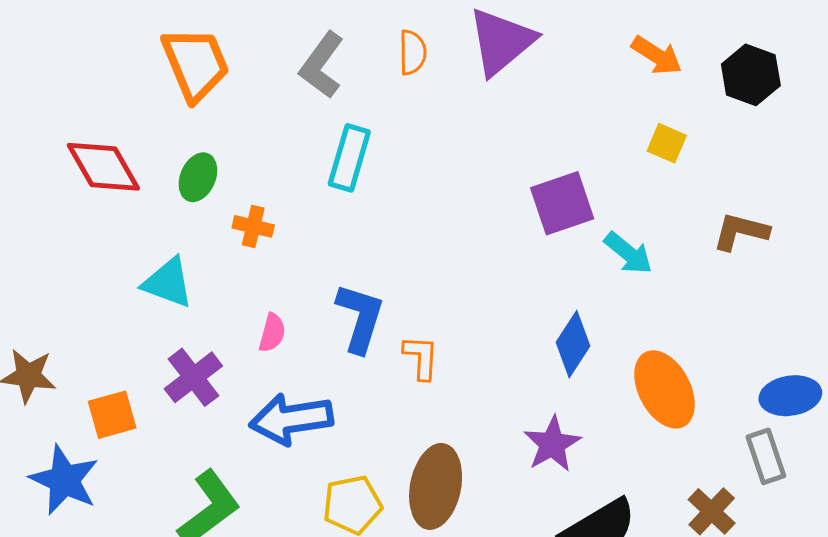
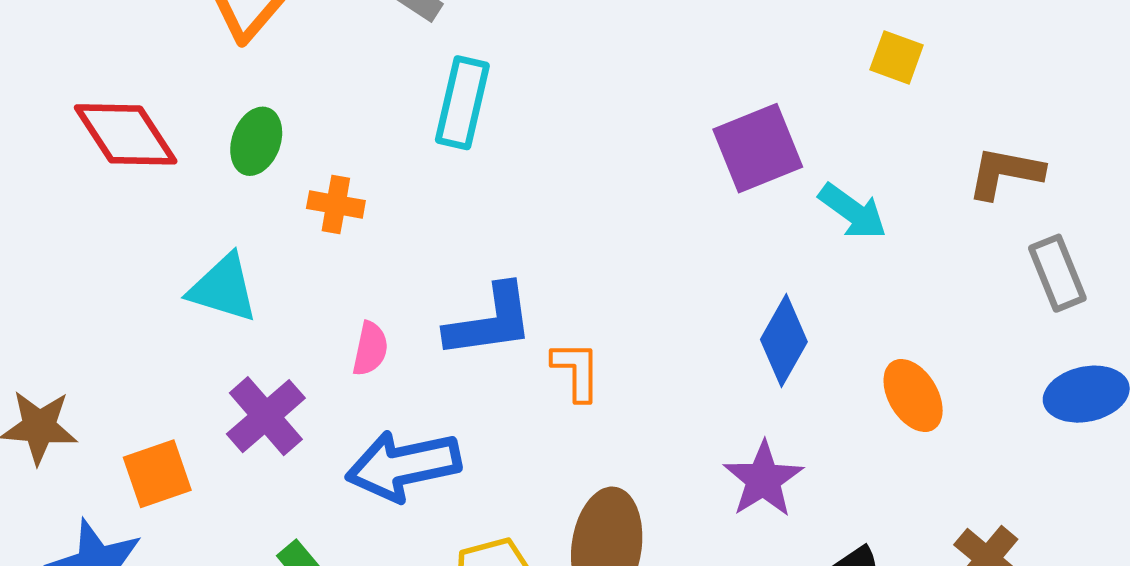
blue L-shape: (360, 318) -> (490, 321), turned 68
orange ellipse: (665, 389) -> (913, 395), size x0.7
gray rectangle: (766, 456) -> (1057, 273), moved

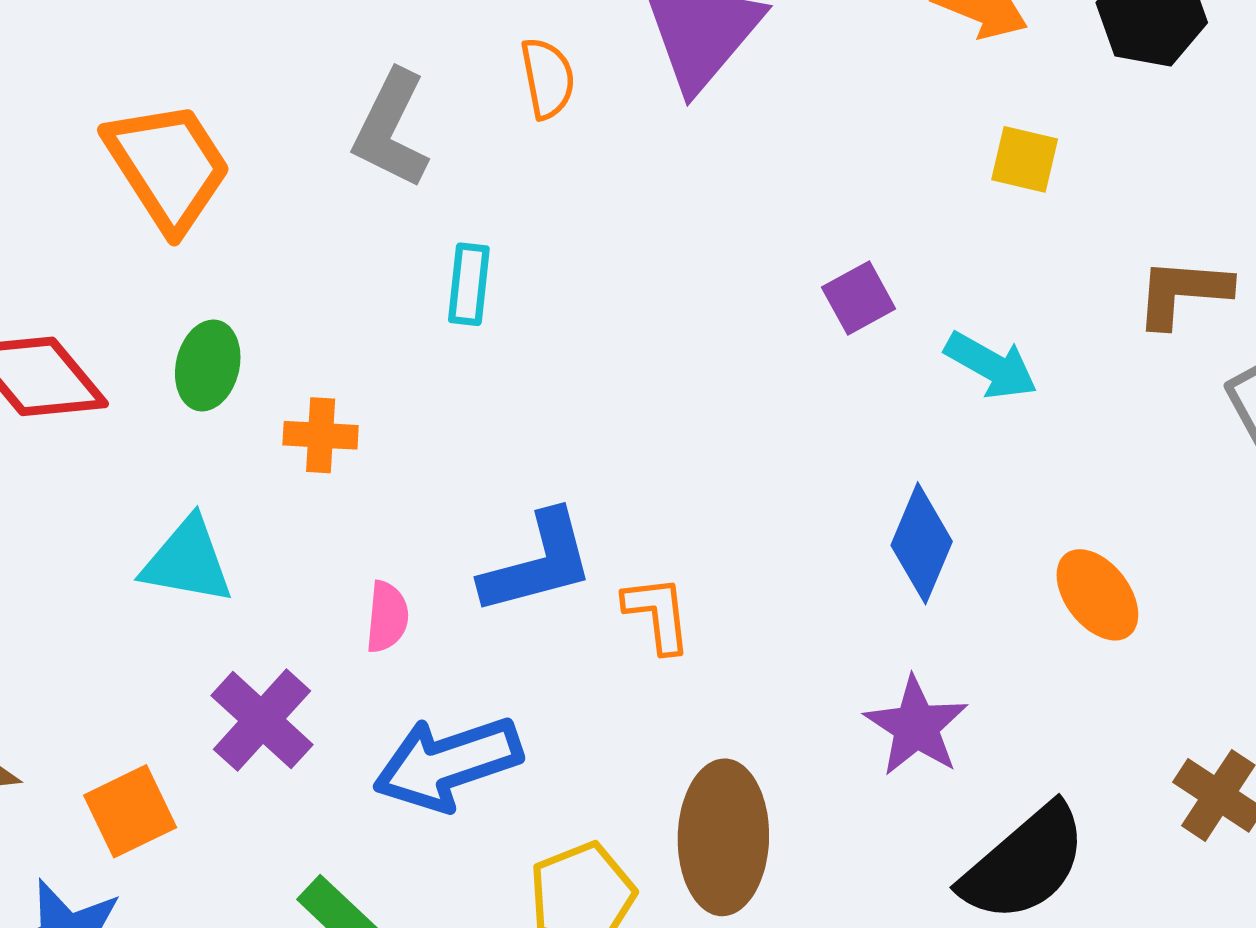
cyan rectangle: (462, 103) -> (469, 284), size x0.7
purple square: (758, 148) -> (859, 298), size x0.6

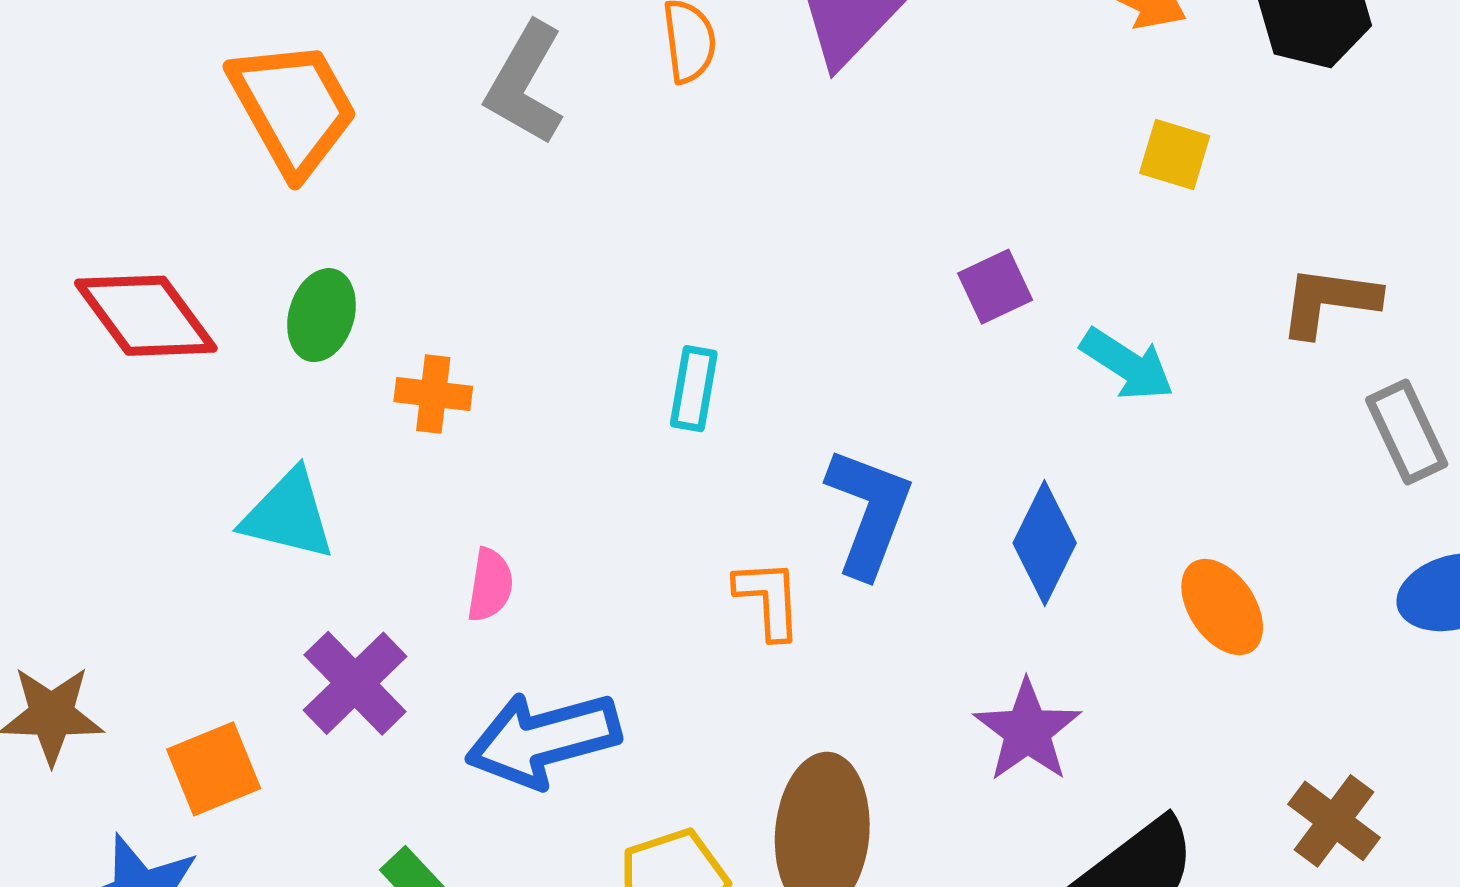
cyan rectangle: (469, 284) -> (694, 389), moved
blue L-shape: (538, 563) -> (869, 512), moved, turned -58

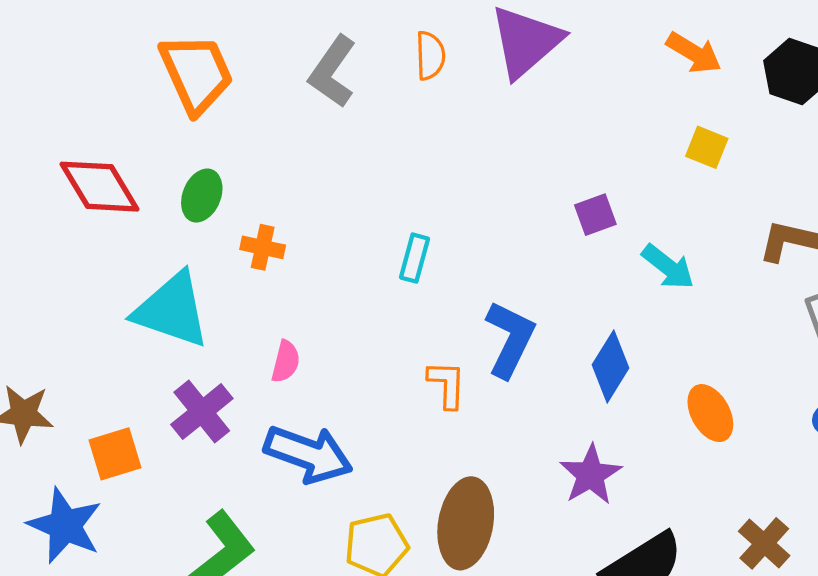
cyan triangle: (288, 515) -> (172, 310), size x1.4
blue arrow: (543, 739) -> (308, 454), turned -150

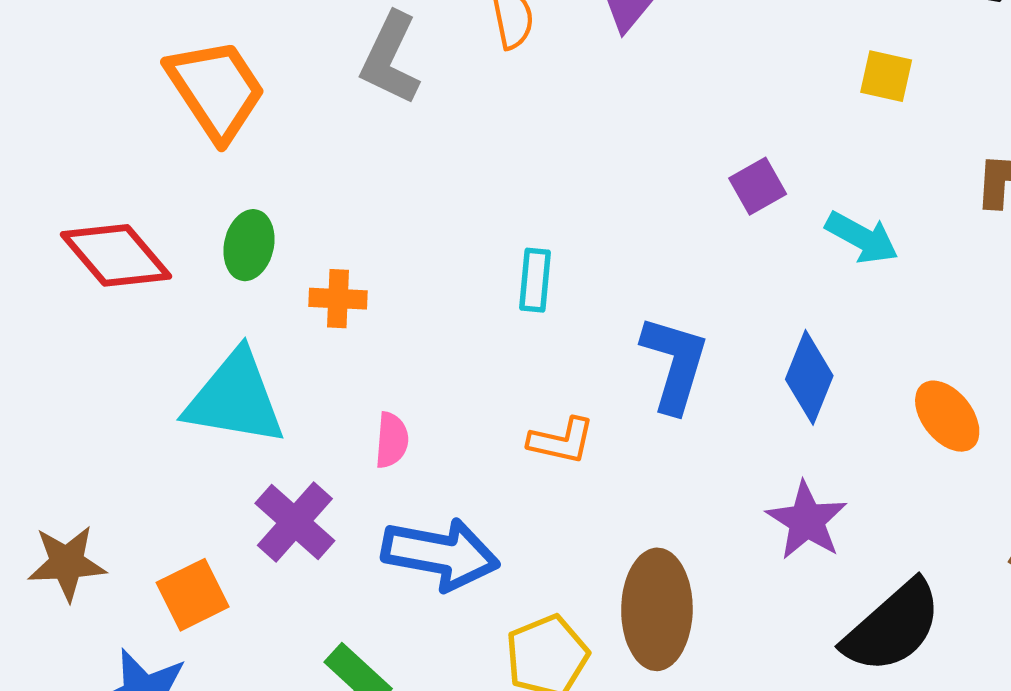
orange L-shape: (447, 384) -> (561, 441), moved, turned 110

